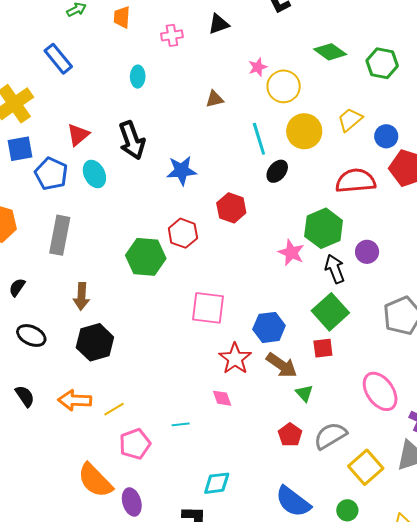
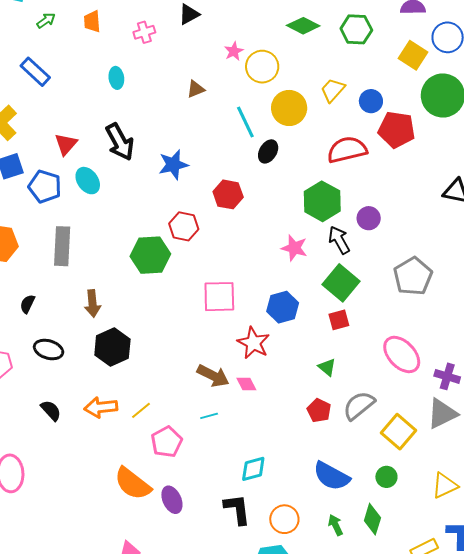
pink star: (291, 253) -> (294, 248), moved
brown arrow: (282, 365) -> (213, 376), moved

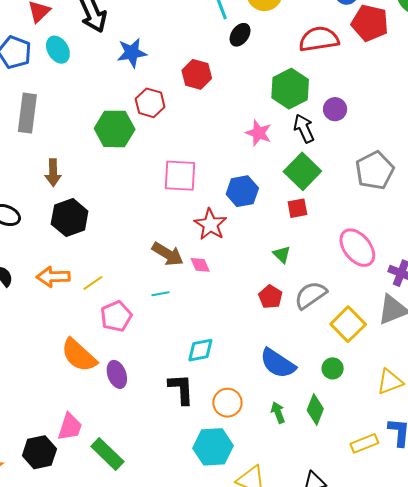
blue star: (173, 165) -> (132, 53), moved

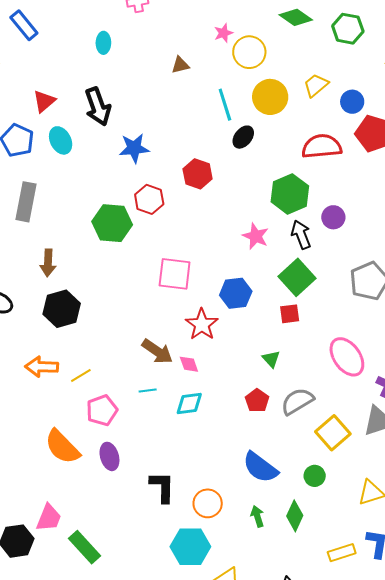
cyan diamond: (200, 350) -> (189, 404), moved
purple ellipse: (117, 374) -> (109, 456), moved

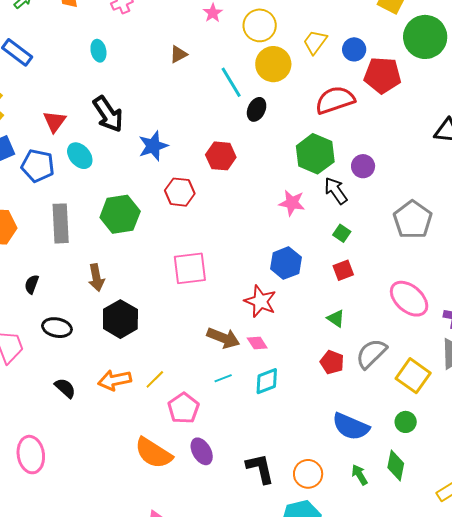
yellow circle: (249, 52) -> (260, 25), moved
green hexagon: (112, 223) -> (120, 214), moved
pink square: (175, 274) -> (190, 268), moved
green square: (297, 277) -> (342, 233), size x0.5

